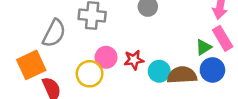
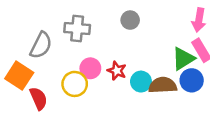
green triangle: (204, 47) -> (183, 59), size x1.5
red star: (134, 60) -> (117, 71), turned 30
orange square: (31, 65) -> (19, 76), turned -32

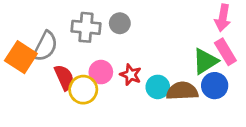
gray circle: (130, 20) -> (120, 23), moved
orange square: (19, 76) -> (21, 57), moved
red semicircle: (38, 98) -> (64, 77), moved

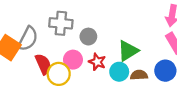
gray circle: (120, 23) -> (88, 37), moved
green triangle: (205, 61) -> (128, 51), moved
brown semicircle: (182, 91) -> (139, 75), size x0.7

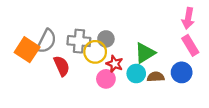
gray cross: (61, 23) -> (79, 41), moved
pink circle: (73, 60) -> (106, 79), moved
yellow circle: (59, 74) -> (95, 52), moved

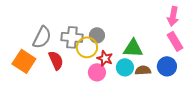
orange square: (27, 50) -> (24, 61), moved
green triangle: (145, 53) -> (133, 48), turned 35

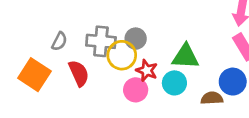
gray semicircle: (42, 37) -> (59, 41), size x0.6
brown semicircle: (143, 70) -> (212, 98), moved

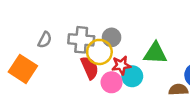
red star: (147, 70) -> (121, 65), turned -30
red semicircle: (79, 73) -> (90, 68), moved
cyan circle: (174, 83) -> (132, 76), moved

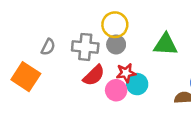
yellow circle: (99, 52) -> (115, 25), moved
green triangle: (155, 53) -> (166, 44), moved
red semicircle: (90, 68) -> (94, 75), turned 70

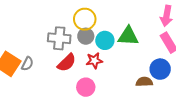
gray semicircle: (48, 47) -> (27, 64), moved
cyan circle: (137, 84) -> (105, 40), moved
pink circle: (116, 90) -> (86, 87), moved

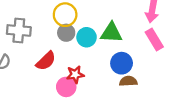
gray cross: (59, 38) -> (19, 30), moved
red star: (94, 61) -> (75, 74), moved
blue circle: (160, 69) -> (122, 63), moved

